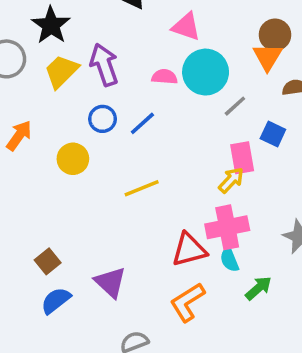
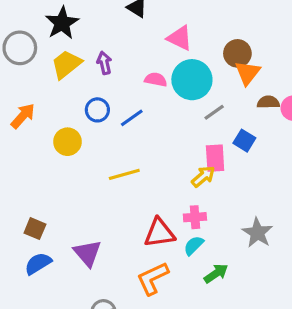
brown circle: (275, 35) -> (237, 53), moved
purple arrow: (104, 65) -> (104, 63), size x0.6
pink cross: (227, 227) -> (195, 217), size x0.6
cyan semicircle: (229, 260) -> (194, 246), turned 60
brown square: (48, 261) -> (35, 229), turned -35

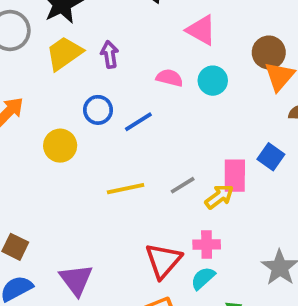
cyan circle: (192, 80) -> (213, 81), size x0.6
gray line: (214, 112) -> (183, 185), moved
red triangle: (159, 233) -> (163, 261), turned -44

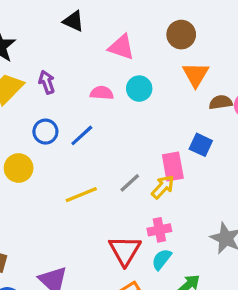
brown circle: (269, 52) -> (181, 35), moved

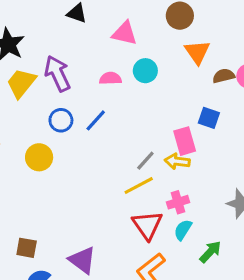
purple arrow: (47, 82) -> (57, 74), size x1.6
yellow arrow: (163, 187) -> (177, 161), turned -120
yellow line: (81, 195) -> (139, 185), moved

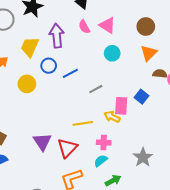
pink semicircle: (110, 78) -> (84, 27), moved, turned -136
yellow trapezoid: (21, 83) -> (30, 47), moved, turned -35
gray line: (145, 161) -> (96, 89), moved
red triangle: (147, 225) -> (67, 148), moved
purple triangle: (82, 260) -> (42, 142), moved

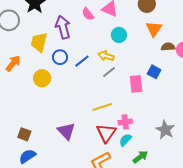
yellow arrow: (112, 117) -> (106, 56), moved
red triangle: (67, 148) -> (106, 133), moved

